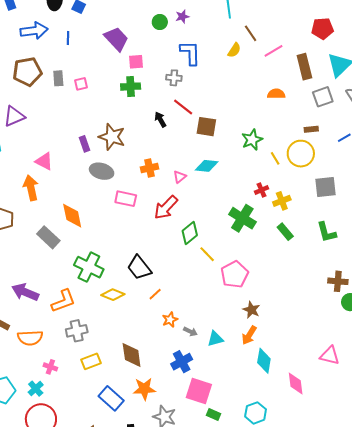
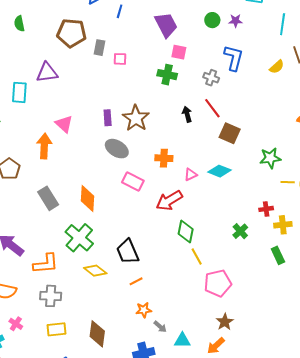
yellow line: (275, 158) -> (288, 182), turned -72
orange diamond: (72, 216) -> (88, 199), moved
green cross: (242, 218) -> (240, 231), size x0.6
green diamond: (190, 233) -> (186, 231), turned -55

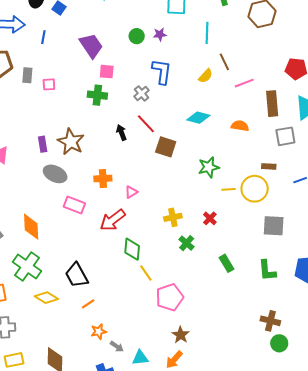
gray cross: (211, 78) -> (142, 93), turned 35
cyan diamond: (220, 171) -> (198, 118), moved
red cross: (266, 209) -> (210, 218), turned -32
yellow cross: (283, 225) -> (173, 217), moved

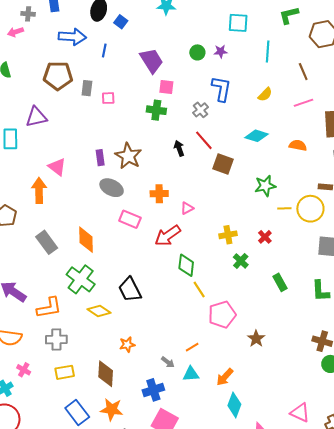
brown line: (224, 62) -> (303, 72), moved
orange line: (88, 304) -> (192, 347), moved
orange star: (99, 331) -> (127, 345), moved
brown star: (181, 335) -> (256, 339), moved

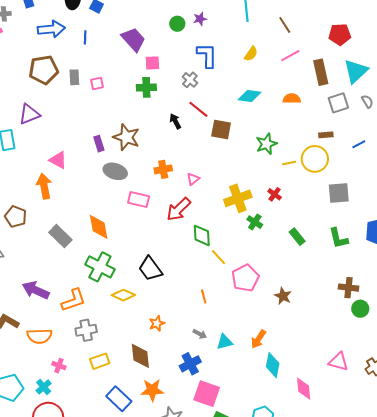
yellow cross: (228, 235) -> (238, 198), size x1.5
orange line: (192, 347) -> (204, 296), moved, turned -64

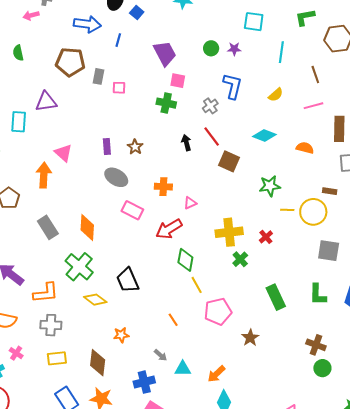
brown star: (126, 137) -> (135, 147), size x0.6
green rectangle: (297, 237) -> (276, 297), moved, size x1.4
orange line: (204, 296) -> (173, 320), turned -32

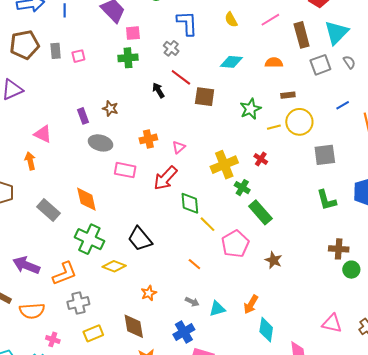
yellow semicircle: (276, 95) -> (231, 20), turned 119
orange arrow: (44, 175) -> (30, 161), size x0.7
brown rectangle: (330, 191) -> (288, 95), moved
green rectangle: (276, 297) -> (260, 212), moved

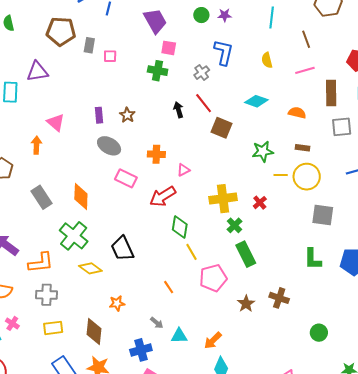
brown cross: (339, 249) -> (279, 298), moved

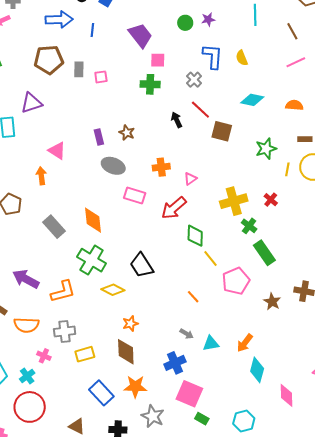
yellow semicircle: (267, 60) -> (242, 58), moved
yellow line: (281, 175) -> (287, 169), turned -72
gray cross: (46, 295) -> (65, 331), moved
orange star: (117, 303) -> (130, 324), moved

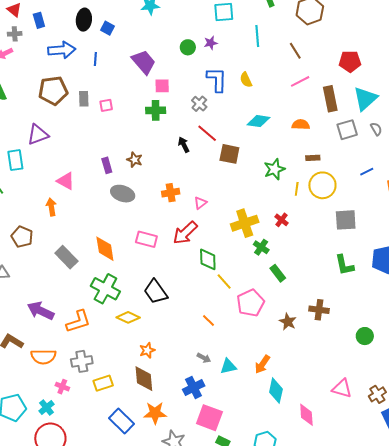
pink rectangle: (135, 195) -> (146, 239), moved
green rectangle: (264, 253) -> (278, 273), size x0.7

